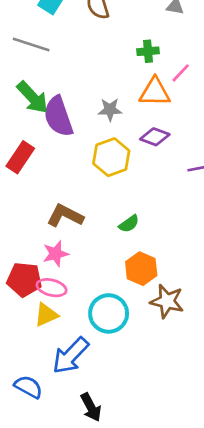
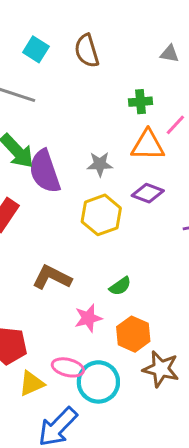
pink star: (56, 254) -> (88, 318), moved
pink ellipse: (52, 288) -> (68, 367), moved

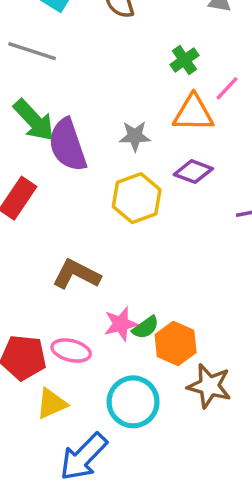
green cross: (141, 102) -> (184, 60), turned -30
green semicircle: (120, 286) -> (145, 327), moved
pink ellipse: (68, 367) -> (71, 350), moved

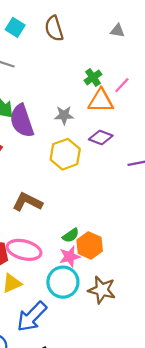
green cross: (184, 60) -> (93, 77), moved
pink star: (121, 324) -> (70, 257), moved
pink ellipse: (71, 350) -> (24, 250), size x1.4
brown star: (209, 386) -> (102, 290), moved

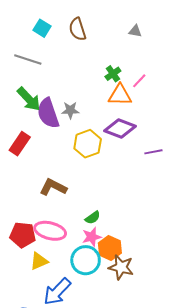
gray star: (64, 115) -> (70, 110), moved
purple diamond: (101, 138) -> (120, 128), size x1.4
orange hexagon: (90, 245) -> (110, 248), moved

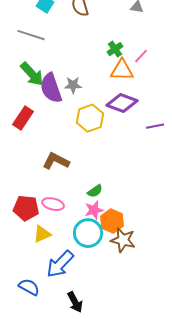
pink ellipse: (50, 231) -> (53, 204), size x0.7

